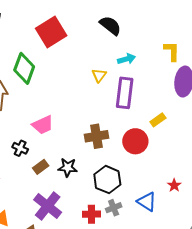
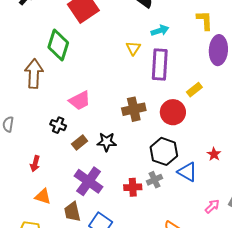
black hexagon: (107, 180) -> (164, 151), moved

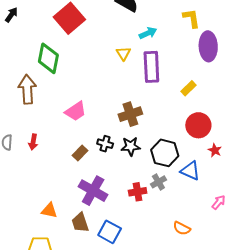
red circle: (173, 112) -> (198, 125), moved
black cross: (58, 125) -> (105, 144), moved
black star: (107, 142) -> (131, 146), moved
red arrow: (35, 164) -> (33, 142), moved

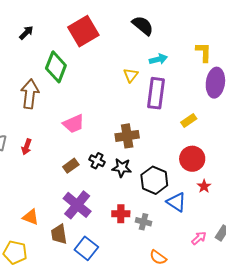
black arrow: (11, 15) -> (26, 33), moved
gray cross: (158, 182) -> (144, 222), moved, turned 35

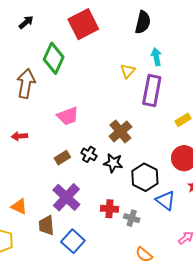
black semicircle: (143, 26) -> (143, 22), turned 60
cyan arrow: (158, 59) -> (156, 57), turned -90
brown cross: (127, 136) -> (120, 131), turned -35
red arrow: (27, 147) -> (19, 136), turned 63

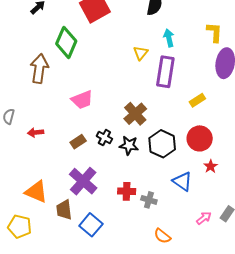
red arrow: (19, 136) -> (36, 132), moved
black hexagon: (145, 177) -> (162, 144), moved
orange triangle: (19, 206) -> (36, 192), size x1.4

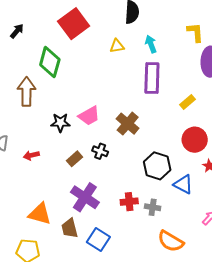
yellow triangle: (141, 53) -> (117, 46), moved, turned 49
pink trapezoid: (82, 100) -> (89, 116), moved
black hexagon: (162, 144) -> (157, 166), moved
black star: (129, 145) -> (60, 123), moved
orange semicircle: (162, 236) -> (171, 241), size x1.5

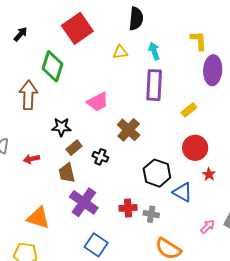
pink trapezoid: (89, 116) -> (98, 102), moved
brown rectangle: (75, 159) -> (74, 148), moved
brown trapezoid: (70, 228) -> (67, 173), moved

